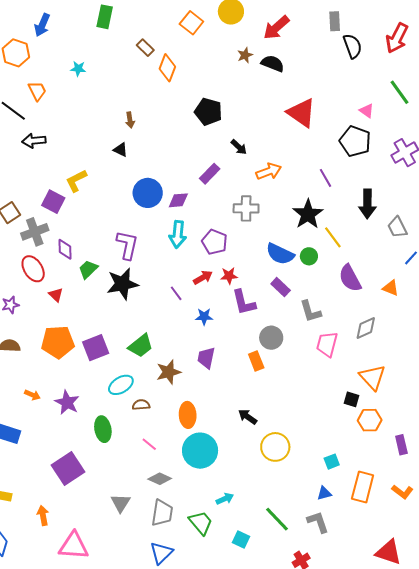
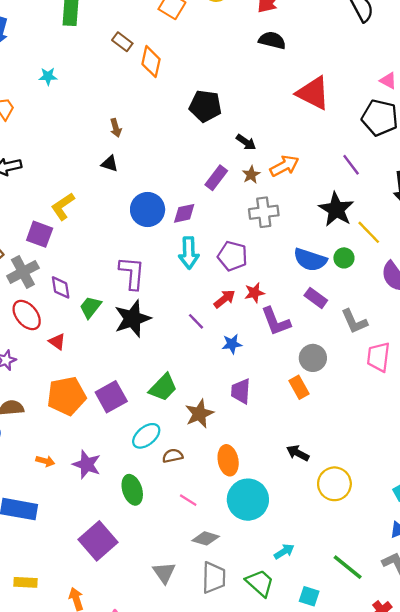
brown star: (245, 55) -> (251, 175), moved

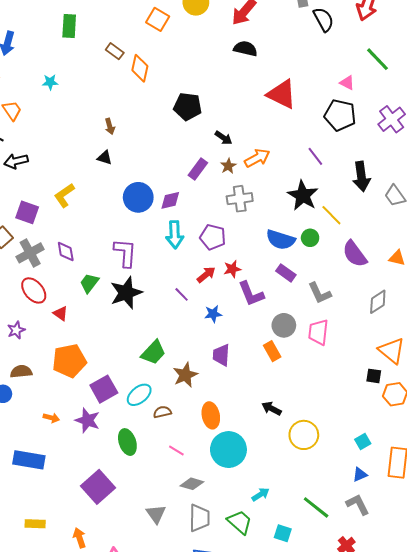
purple square: (40, 234) -> (27, 212), moved
purple diamond: (61, 287) -> (66, 252), moved
pink trapezoid: (378, 357) -> (318, 332), moved
purple square: (111, 397) -> (104, 389), moved

